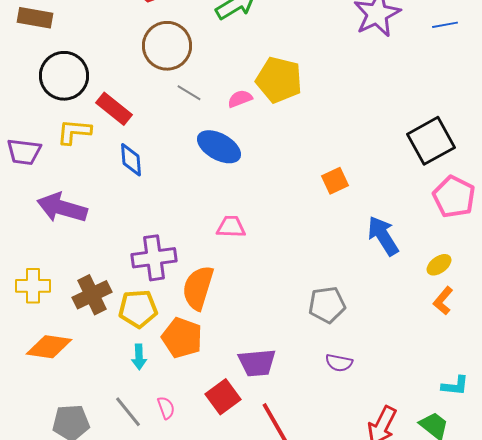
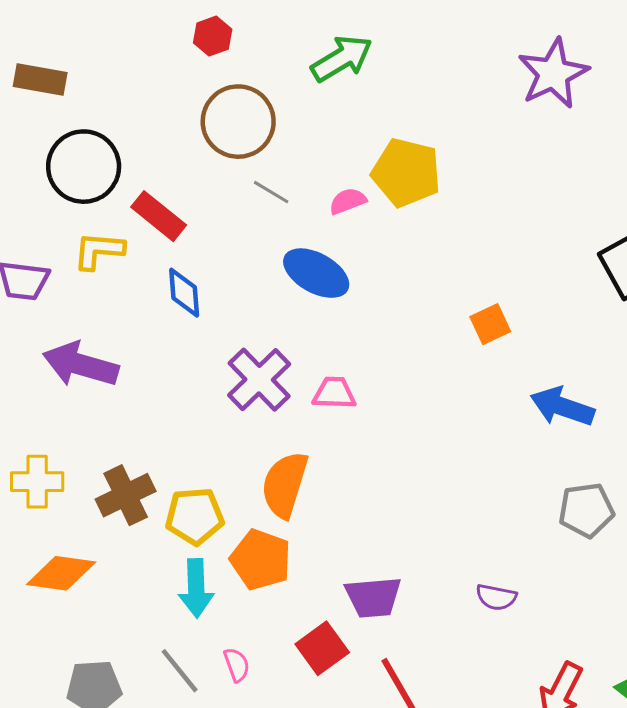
blue arrow: (383, 236) -> (562, 407), turned -39
purple cross: (154, 258) -> (259, 380), moved, turned -36
gray pentagon: (327, 305) -> (586, 510), moved
cyan arrow: (139, 357) -> (196, 588), size x1.5

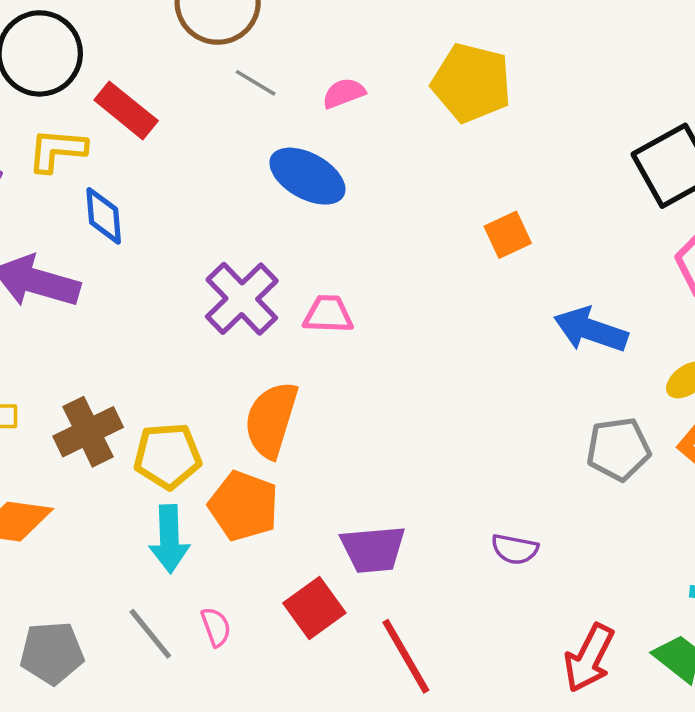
yellow pentagon: (406, 173) -> (472, 83), moved
blue diamond: (184, 293) -> (104, 216), moved

